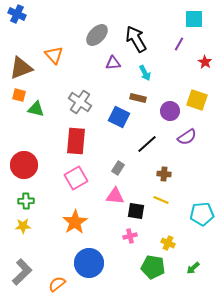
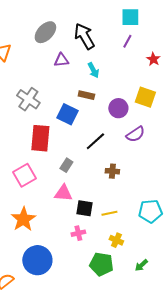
cyan square: (194, 19) -> (130, 17), moved
red rectangle: (76, 141) -> (40, 138), moved
yellow line: (161, 200) -> (109, 213), moved, turned -35

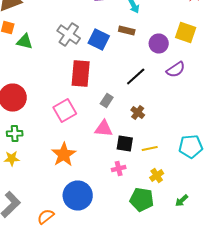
blue square: (67, 114) -> (99, 40), moved
brown cross: (112, 171) -> (138, 112), moved, turned 32
yellow cross: (116, 240) -> (157, 176), turned 32

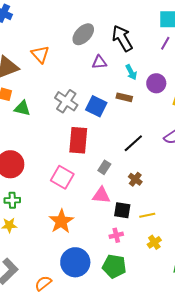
purple circle: (159, 44) -> (156, 83), moved
pink square: (65, 110) -> (62, 177), turned -30
green pentagon: (142, 200) -> (114, 266), moved

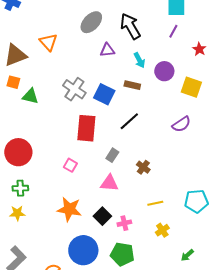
black line: (133, 143) -> (129, 121), moved
pink square: (62, 177) -> (70, 165), size x0.6
black square: (122, 210) -> (102, 216), moved, turned 36
orange star: (61, 221) -> (69, 209), turned -30

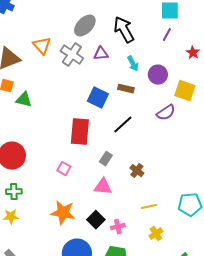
gray cross: (74, 89) -> (72, 55), moved
purple semicircle: (181, 124) -> (166, 113), moved

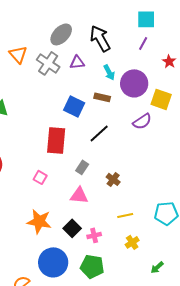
purple circle: (158, 75) -> (134, 83), size x1.4

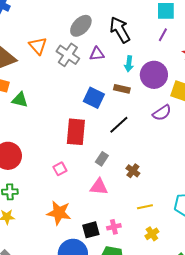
cyan arrow: (109, 72) -> (129, 64), turned 35
pink square: (40, 177) -> (60, 169), turned 32
black square: (72, 228) -> (91, 230), moved, turned 30

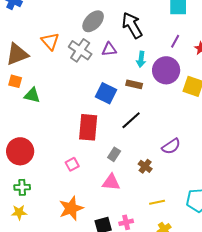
purple line: (163, 35) -> (175, 41), moved
purple semicircle: (162, 113) -> (171, 146), moved
orange star: (59, 213) -> (71, 208), turned -30

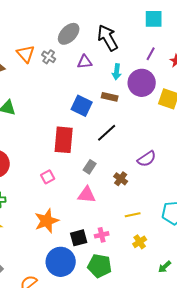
gray cross: (80, 50) -> (49, 57), moved, size x0.6

